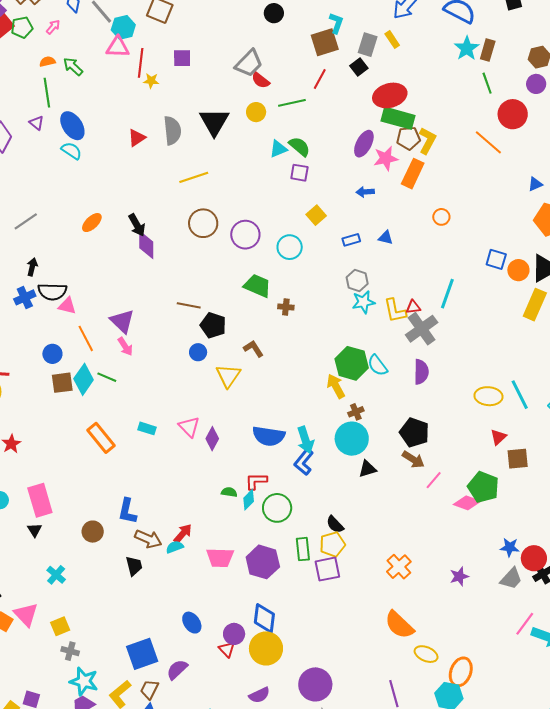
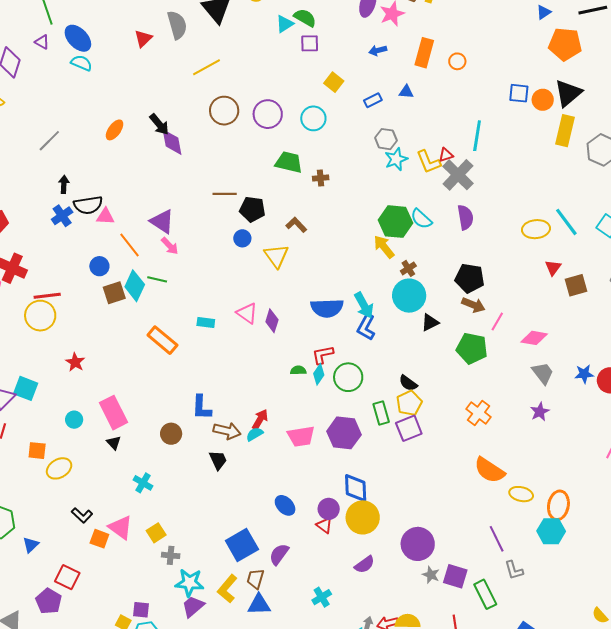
orange rectangle: (413, 174) -> (424, 53), moved
green pentagon: (483, 487) -> (472, 348), moved
gray trapezoid: (511, 579) -> (543, 373), moved, turned -70

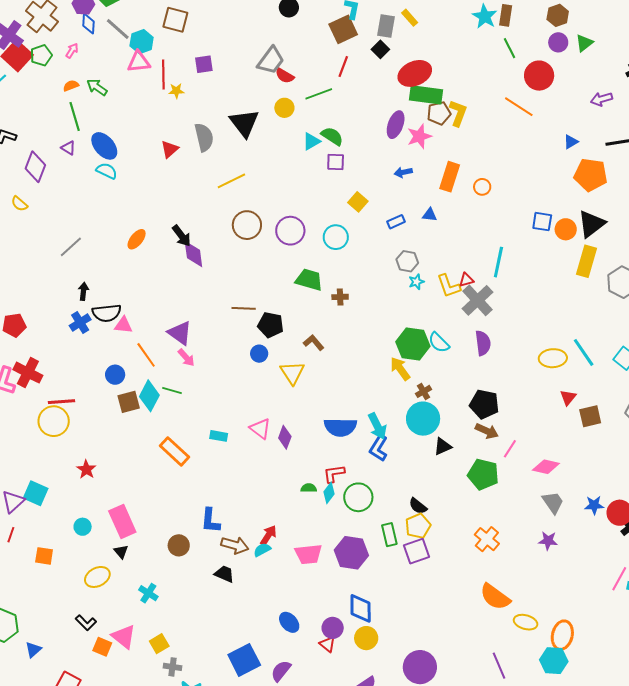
cyan star: (396, 159) -> (416, 282), size x0.7
purple star: (540, 412) -> (548, 541), turned 30
black trapezoid: (218, 460) -> (224, 574), turned -45
yellow ellipse: (59, 468) -> (97, 577), moved
yellow circle: (363, 517) -> (366, 638), size x0.7

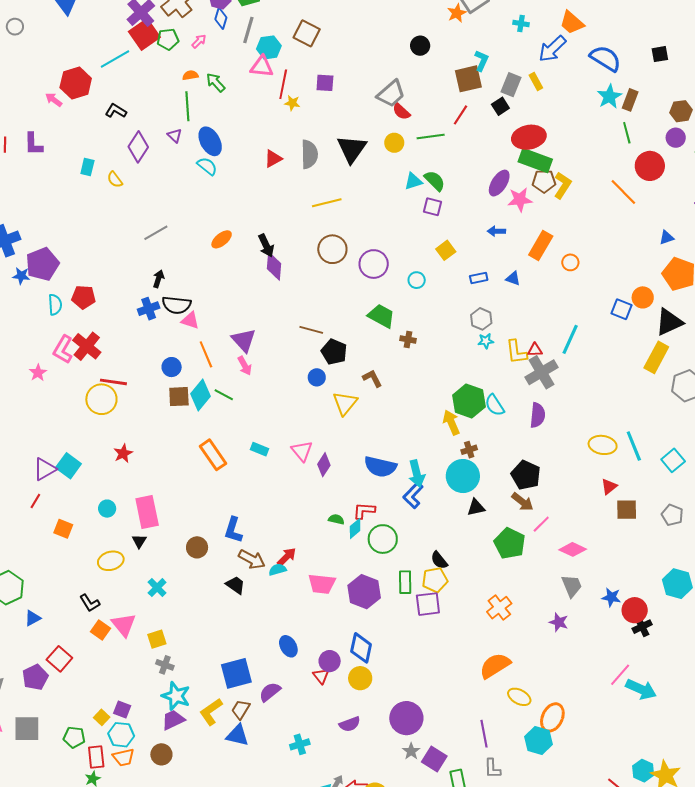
gray line: (118, 29) -> (248, 30), turned 52
orange circle: (566, 229) -> (643, 297), moved
cyan circle: (336, 237) -> (417, 280), size x0.7
orange semicircle: (495, 597) -> (495, 666), turned 100

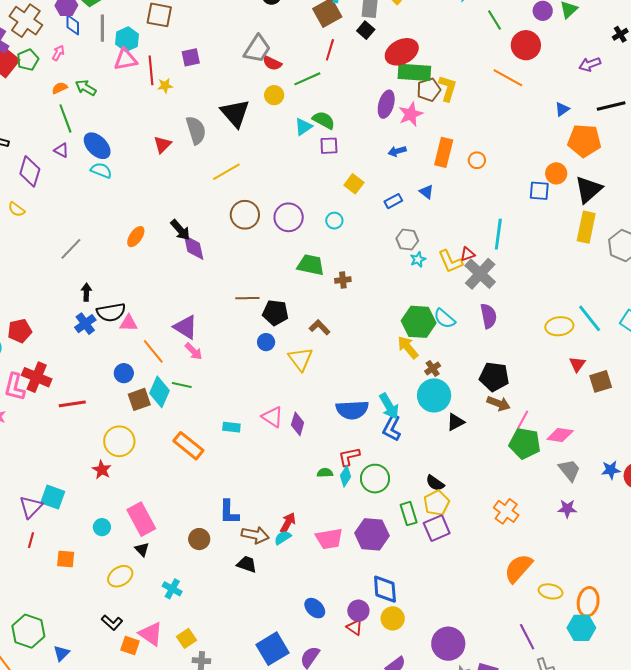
blue triangle: (513, 278) -> (426, 192), turned 35
yellow circle: (101, 399) -> (119, 441), moved
green pentagon: (510, 543) -> (525, 443), moved

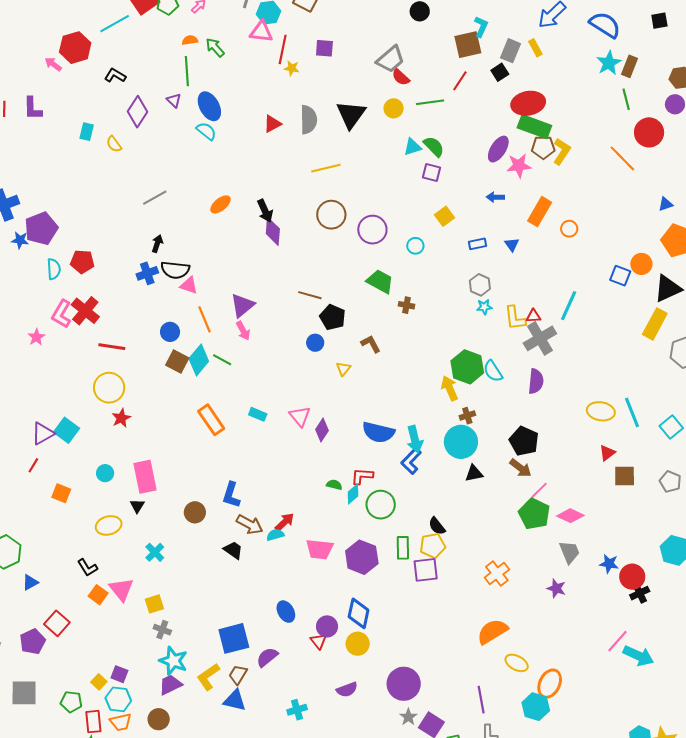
purple triangle: (186, 327) -> (242, 305), turned 32
yellow triangle: (300, 359) -> (343, 369), size x0.6
brown square: (139, 399) -> (177, 361), turned 30
yellow circle: (119, 441) -> (109, 388), moved

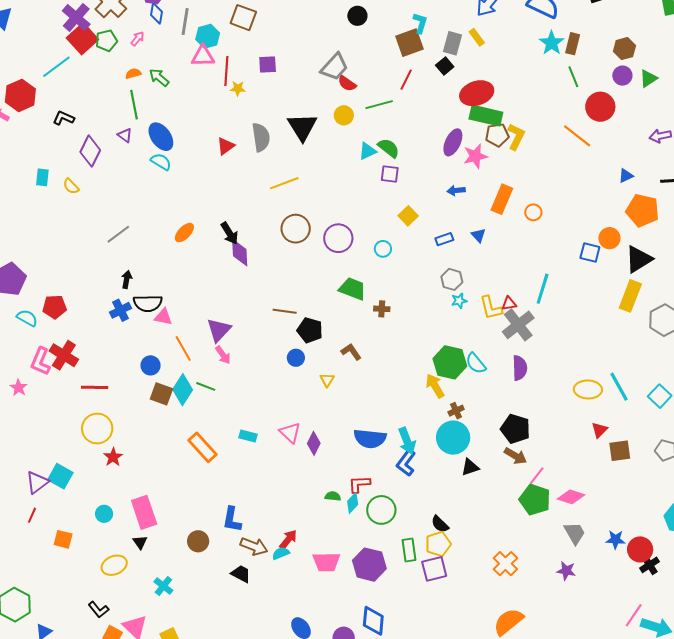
cyan semicircle: (54, 269) -> (27, 318), turned -50

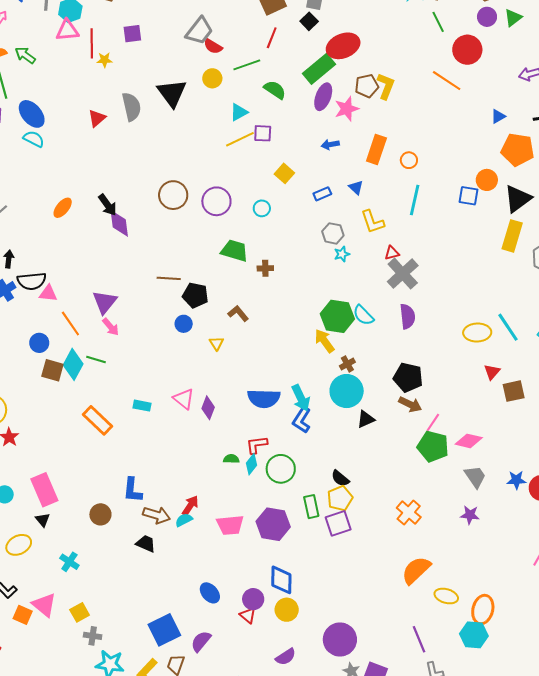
green rectangle: (486, 116) -> (319, 69), moved, turned -48
green semicircle: (389, 148) -> (275, 90), moved
yellow line: (284, 183) -> (240, 139), moved
cyan line: (543, 289) -> (415, 200), moved
yellow L-shape: (491, 308) -> (372, 222), moved

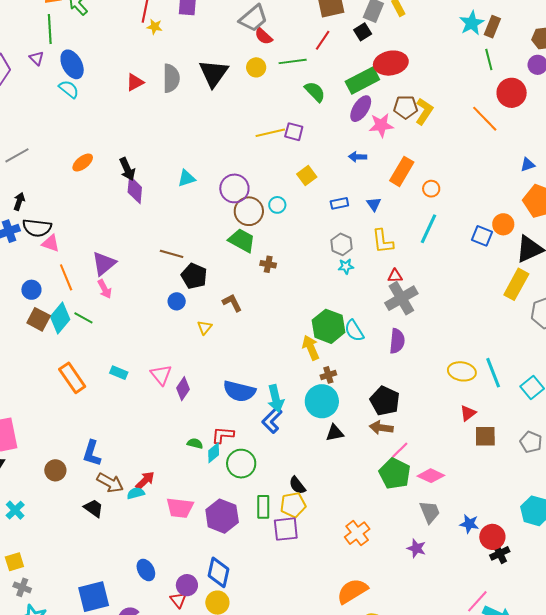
cyan triangle: (239, 112) -> (186, 178), moved
brown circle: (173, 195) -> (249, 211), moved
brown arrow: (410, 404) -> (381, 428), turned 150

